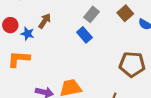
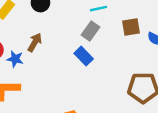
brown square: (125, 13) -> (131, 27), turned 35

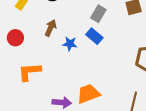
blue star: (15, 59) -> (70, 44), moved

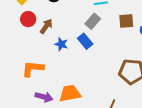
red circle: (15, 38) -> (28, 19), moved
orange L-shape: (30, 72) -> (33, 69), moved

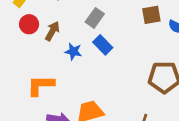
gray rectangle: (93, 21) -> (95, 18), moved

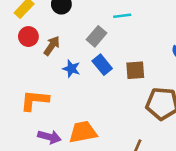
brown square: (151, 15) -> (135, 70), moved

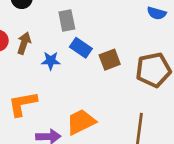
gray rectangle: (97, 36) -> (67, 20), turned -36
brown square: (135, 70) -> (110, 60), moved

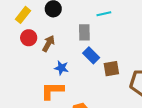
blue star: (51, 61) -> (61, 68), moved
orange L-shape: (23, 104) -> (52, 91), moved

